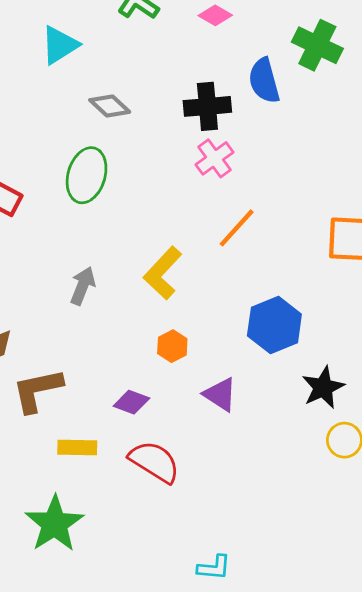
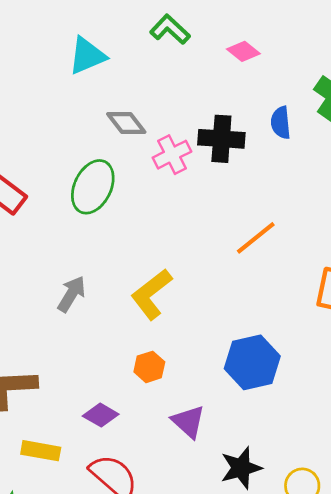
blue semicircle: (264, 81) -> (281, 123), size x0.7
pink cross: (214, 158) -> (172, 155), moved
orange line: (237, 228) -> (256, 238), moved
black star: (323, 387) -> (241, 468), moved

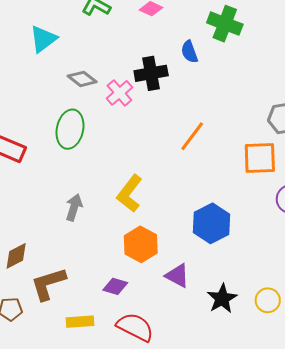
orange hexagon: (149, 367) -> (141, 244), size x1.6

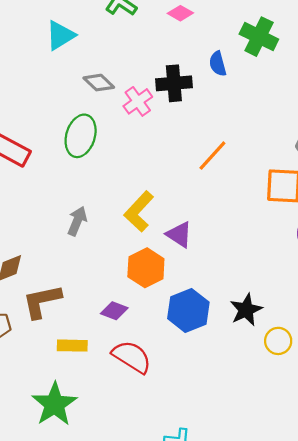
blue hexagon: (211, 223) -> (188, 310), moved
purple triangle: (177, 276) -> (179, 235), moved
black star: (222, 299) -> (246, 310), moved

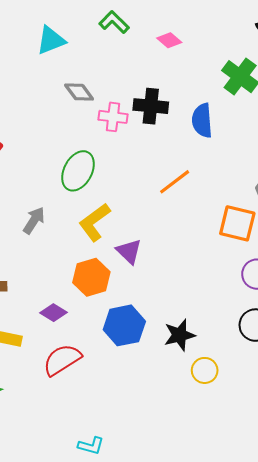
blue semicircle: (218, 64) -> (202, 120), moved, size x1.4
pink cross: (138, 101) -> (113, 117), turned 32
green ellipse: (81, 136) -> (78, 171), moved
red semicircle: (132, 357) -> (62, 360), turned -75

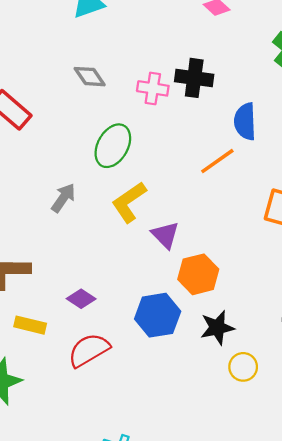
gray diamond: (79, 92) -> (90, 77), moved
blue semicircle: (202, 120) -> (245, 121), moved
orange hexagon: (91, 277) -> (198, 274), moved

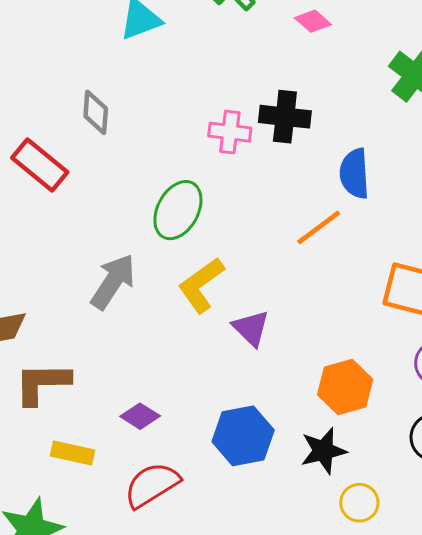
gray diamond: (90, 77) -> (96, 112), moved, turned 40
gray arrow: (63, 198) -> (113, 282), size x1.4
orange hexagon: (198, 274) -> (345, 387), moved

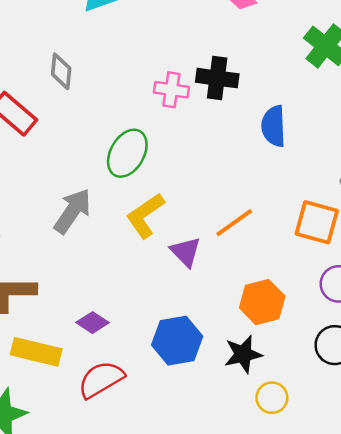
orange line: (319, 227) -> (234, 223), moved
yellow rectangle: (72, 453) -> (36, 352), size x1.4

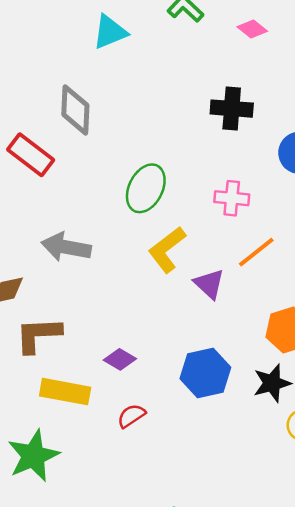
gray diamond: (61, 71) -> (75, 110), size x1.4
pink cross: (171, 90) -> (232, 198), moved
gray arrow: (73, 211) -> (66, 247), moved, turned -111
red semicircle: (101, 379) -> (131, 416), size x0.6

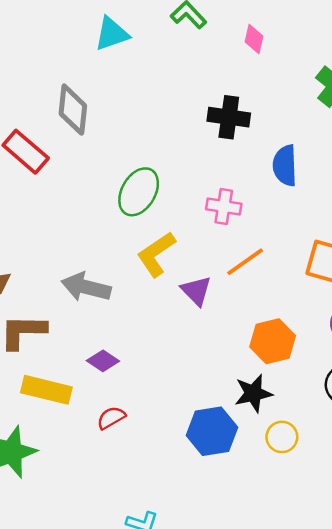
pink diamond: (252, 29) -> (254, 39), turned 60
gray arrow: (66, 247) -> (86, 287), moved
blue hexagon: (205, 373) -> (212, 431), moved

